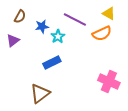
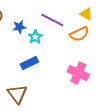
pink cross: (109, 81) -> (78, 73), moved
brown triangle: (40, 93) -> (17, 94), turned -30

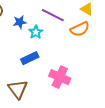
pink cross: (78, 73) -> (60, 77), moved

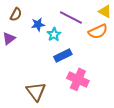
blue rectangle: (30, 58) -> (63, 55), moved

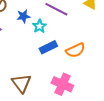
orange semicircle: (98, 31) -> (75, 50), moved
pink cross: (78, 79) -> (62, 84), moved

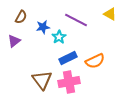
brown triangle: (21, 83) -> (42, 80), moved
pink cross: (62, 84) -> (69, 82), moved, turned -35

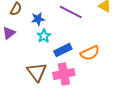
cyan star: (59, 37) -> (44, 36), moved

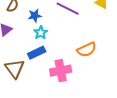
blue rectangle: (63, 50) -> (37, 53), moved
brown triangle: (37, 72) -> (15, 69), moved

